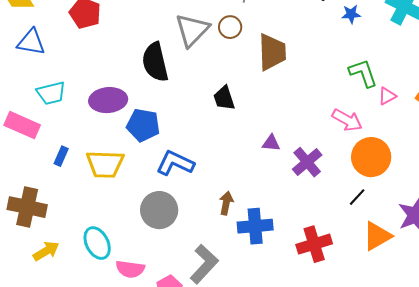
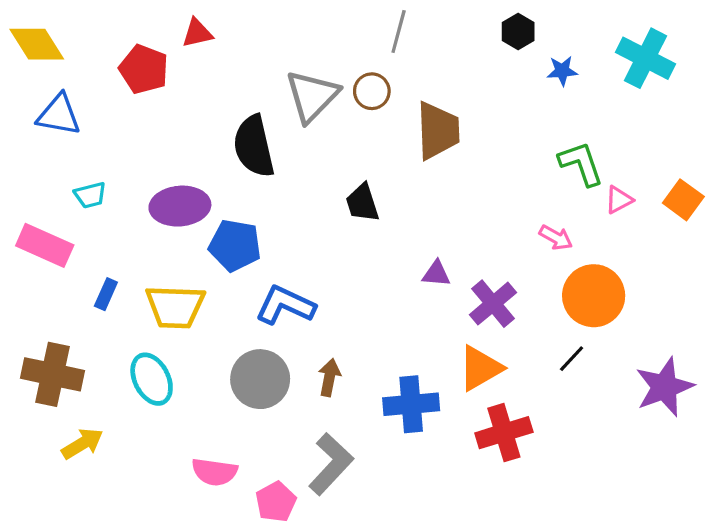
cyan trapezoid: (51, 93) -> (90, 195), size x0.7
pink arrow: (347, 120) -> (556, 238), size x0.7
brown arrow: (226, 203) -> (329, 378), moved
orange triangle: (377, 236) -> (480, 368), moved
cyan ellipse: (97, 243) -> (152, 379), moved

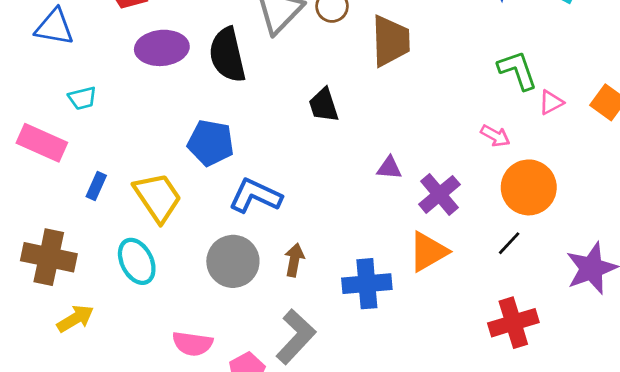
purple ellipse: (180, 206) -> (162, 48), moved
yellow trapezoid: (175, 307) -> (158, 197), turned -126
red cross: (504, 433) -> (513, 323), moved

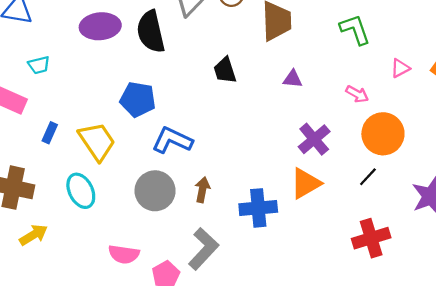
green L-shape: (518, 70) -> (355, 30), moved
purple triangle: (389, 168) -> (293, 79), moved

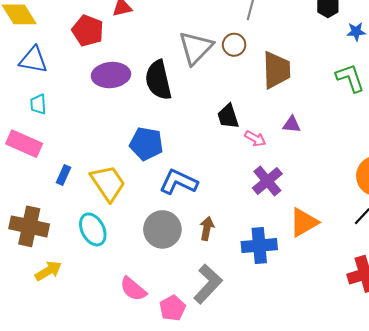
cyan trapezoid: (39, 65) -> (38, 104), moved, turned 100
pink arrow: (357, 94) -> (255, 139), moved
purple cross: (314, 139) -> (267, 181), moved
pink semicircle: (124, 254) -> (133, 289), turned 32

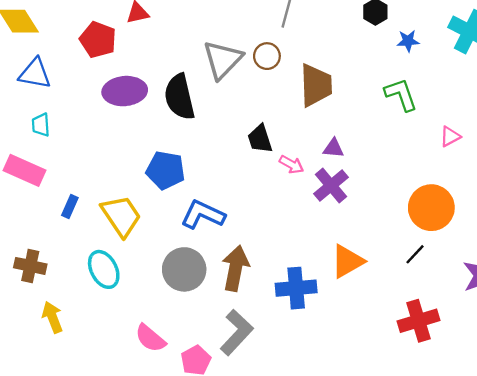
purple cross: (267, 181) -> (331, 185), moved
brown cross: (29, 226) -> (30, 266), size x0.7
brown arrow: (207, 228) -> (235, 268), size x1.6
yellow arrow: (48, 271) -> (52, 317), turned -80

